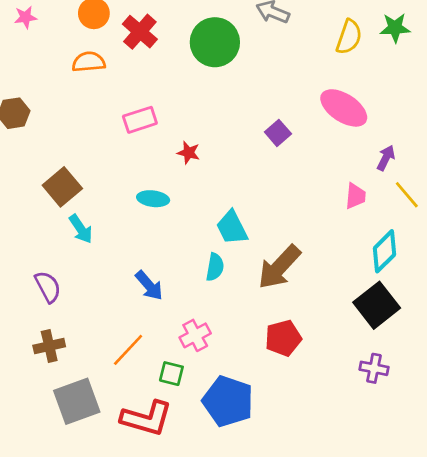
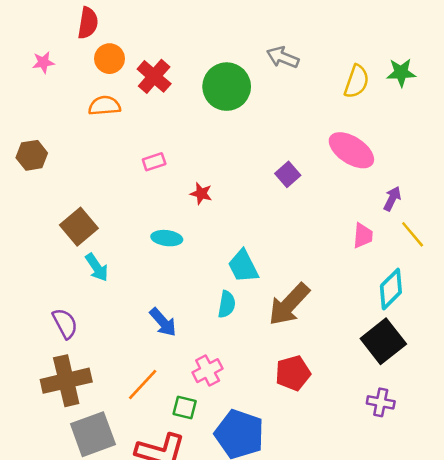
pink rectangle: (140, 120) -> (154, 162), size x0.7
brown cross: (49, 346) -> (66, 381), size x1.6

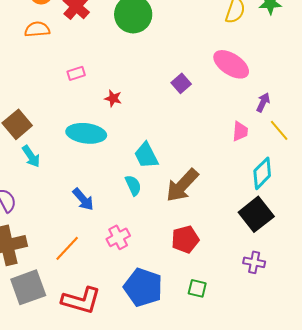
cyan ellipse: (167, 238) -> (86, 133), size x1.6
cyan semicircle: (227, 304) -> (133, 185), turned -35
green square: (185, 407) -> (197, 288), moved

